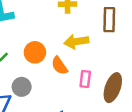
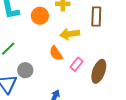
orange circle: (35, 52) -> (40, 16), moved
pink rectangle: (85, 79) -> (77, 64), turned 32

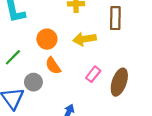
orange circle: (40, 16) -> (47, 39), moved
orange semicircle: (56, 53) -> (53, 66), moved

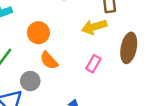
yellow arrow: (85, 39) -> (94, 27), moved
brown ellipse: (119, 82) -> (129, 48), moved

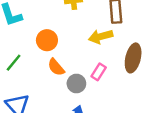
gray circle: (30, 81) -> (76, 84), moved

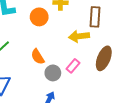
orange circle: (47, 40) -> (39, 17), moved

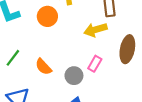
orange semicircle: (38, 57) -> (43, 67), moved

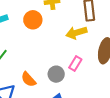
orange semicircle: (43, 67) -> (28, 79), moved

